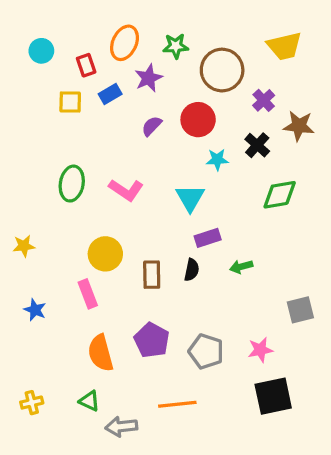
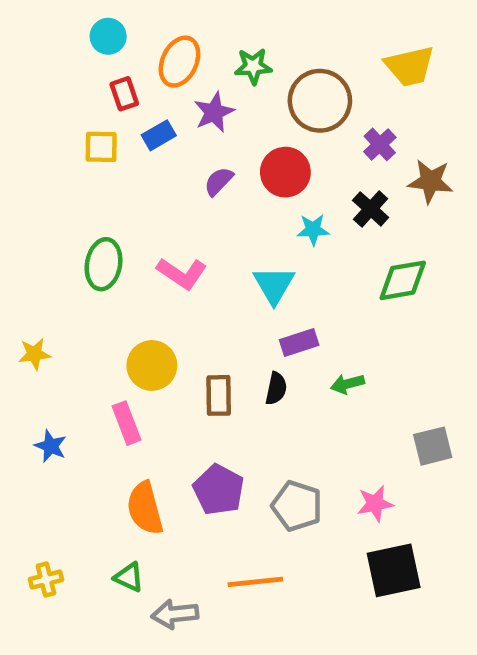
cyan circle: (41, 51) -> (108, 36), moved

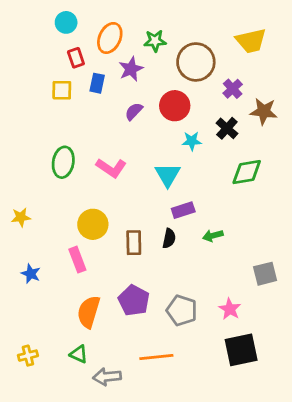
blue rectangle: (159, 135) -> (97, 83), turned -48
pink star: (375, 504) -> (230, 309), turned -30
orange semicircle: (145, 508) -> (89, 312), turned 32

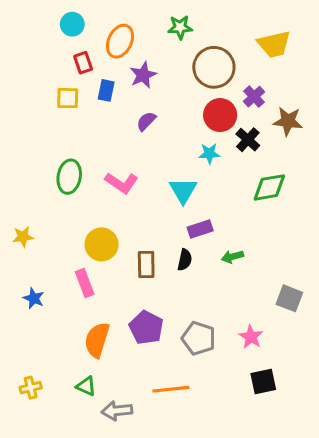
green star: (155, 41) -> (180, 27), moved
red circle: (175, 106) -> (220, 115), moved
gray square: (265, 274) -> (289, 298), turned 35
black square: (241, 350) -> (263, 381), size x0.7

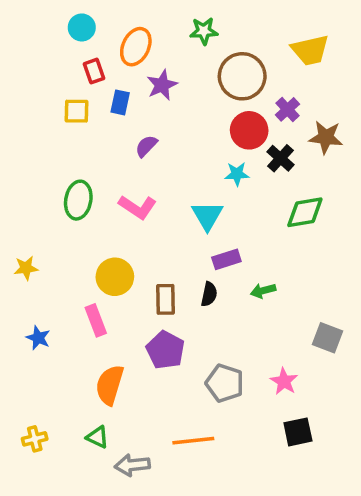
purple semicircle: (146, 121) -> (146, 146), moved
purple pentagon: (146, 328) -> (165, 350), moved

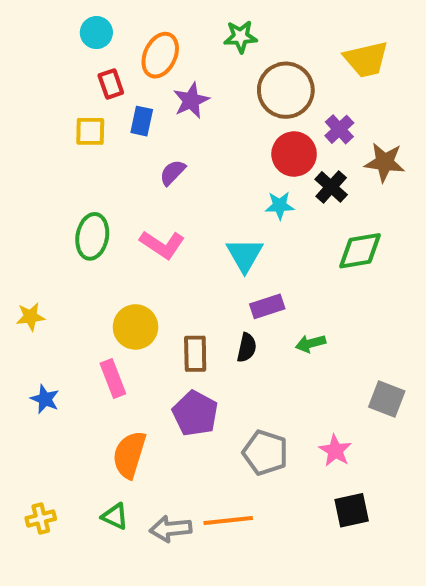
gray arrow: (132, 465) -> (171, 529), moved

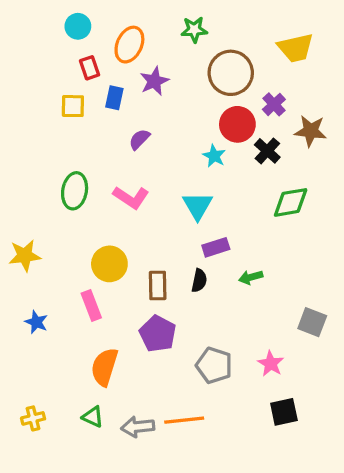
cyan star: (280, 205) -> (214, 156), moved, turned 30
yellow star: (30, 317) -> (25, 256), size x1.4

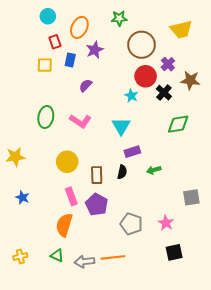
pink rectangle: (91, 305) -> (71, 196), moved
gray square: (312, 322) -> (191, 197), turned -30

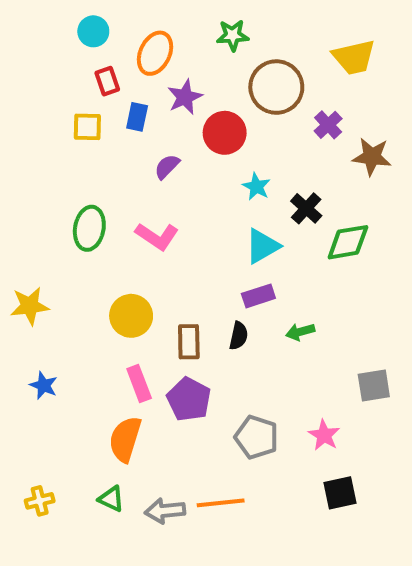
red circle: (146, 76) -> (225, 133), moved
black cross: (164, 93) -> (306, 208), moved
cyan triangle: (121, 126) -> (262, 246), moved, turned 30

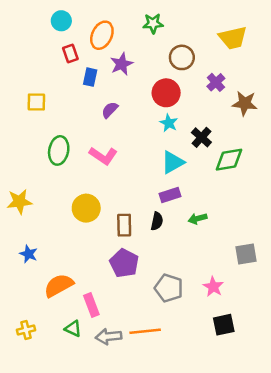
brown circle: (276, 87) -> (182, 57), size x0.7
yellow square: (87, 127) -> (36, 102), moved
red circle: (225, 133) -> (166, 93), moved
pink rectangle: (139, 383) -> (91, 305), moved
orange semicircle: (125, 439) -> (59, 285), moved, turned 44

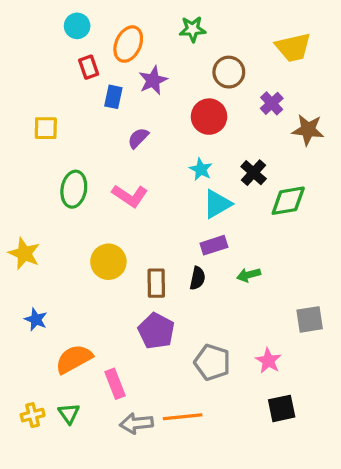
cyan star: (169, 123) -> (201, 169), moved
yellow star: (19, 202) -> (24, 253), turned 30
green triangle: (73, 329) -> (69, 413), moved, turned 30

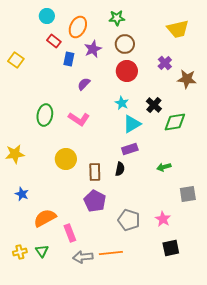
red rectangle: (89, 67) -> (54, 41), turned -32
brown circle: (229, 72) -> (125, 44), moved
yellow square: (46, 128) -> (16, 60), moved, turned 35
yellow star: (24, 253) -> (15, 154), turned -30
green arrow: (249, 275) -> (164, 167), moved

